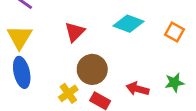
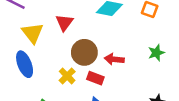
yellow triangle: (20, 37) -> (33, 33), moved
red arrow: (137, 89) -> (114, 59), moved

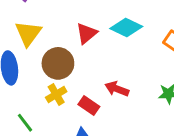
red triangle: (64, 23) -> (86, 33), moved
brown circle: (84, 52) -> (58, 63), moved

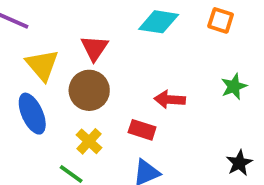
red triangle: (86, 33) -> (94, 48), moved
yellow cross: (56, 95) -> (89, 141), moved

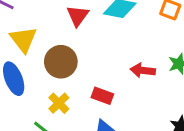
red triangle: (94, 48) -> (78, 16), moved
red arrow: (170, 99) -> (143, 70), moved

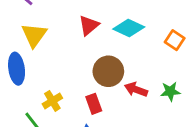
brown circle: (61, 62) -> (108, 71), moved
red rectangle: (102, 96) -> (94, 104), turned 36

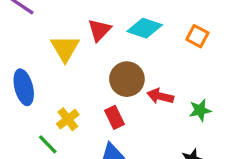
yellow triangle: (34, 35) -> (65, 48), moved
green star: (170, 91) -> (200, 110), moved

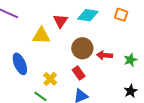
yellow triangle: (65, 48) -> (41, 36), turned -48

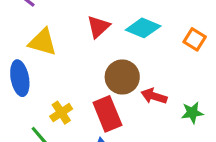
yellow triangle: (41, 36) -> (43, 42), moved
red rectangle: (79, 73) -> (107, 114), size x1.5

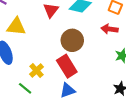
red arrow: (154, 96) -> (110, 29), moved

